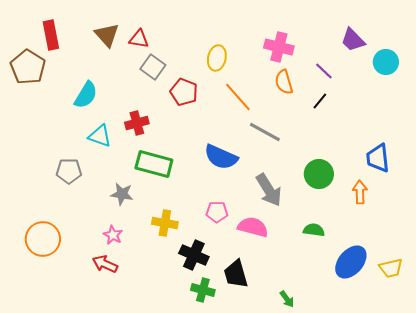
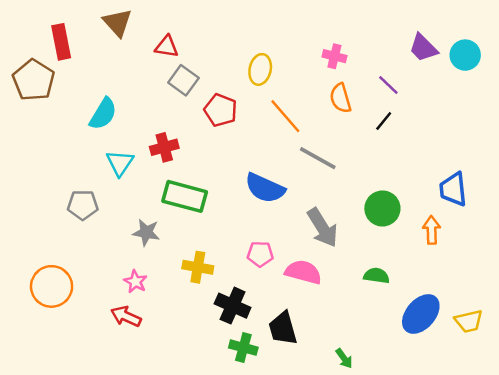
brown triangle: (107, 35) -> (117, 23), moved
pink cross: (279, 47) -> (334, 56), size x0.7
cyan circle: (386, 62) -> (465, 55), moved
cyan triangle: (100, 136) -> (120, 163), turned 45

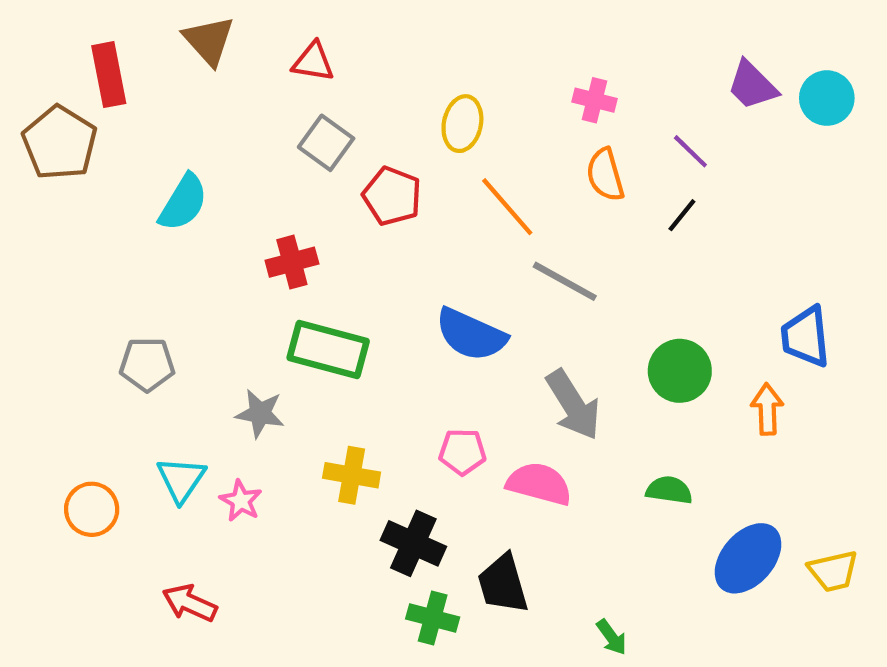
red triangle: (167, 47) -> (313, 62), moved
cyan triangle: (120, 163) -> (181, 479), moved
orange circle: (52, 286) -> (92, 509), size x0.7
red arrow: (126, 316) -> (190, 603), moved

